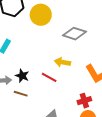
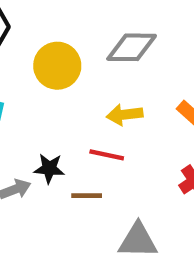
yellow circle: (41, 15) -> (57, 66), moved
brown line: (21, 94) -> (87, 196), moved

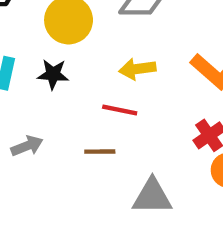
black star: (49, 168) -> (53, 74), moved

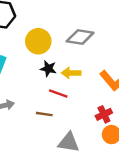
black star: (53, 74) -> (48, 69), moved

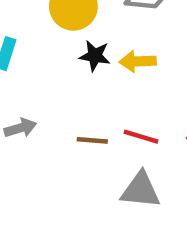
red line: (58, 94) -> (141, 137), moved

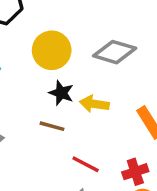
brown line: (92, 140) -> (52, 126), moved

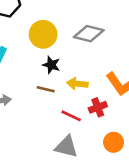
yellow arrow: (94, 104) -> (77, 84), moved
red cross: (135, 172) -> (98, 107), moved

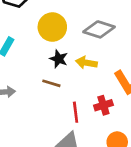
yellow arrow: (77, 84) -> (86, 63), moved
red line: (71, 116) -> (76, 112), turned 54

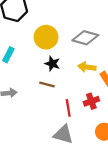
yellow arrow: (86, 63) -> (87, 67), moved

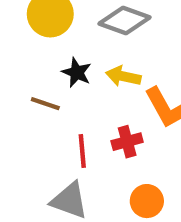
black star: (52, 64) -> (77, 72), moved

